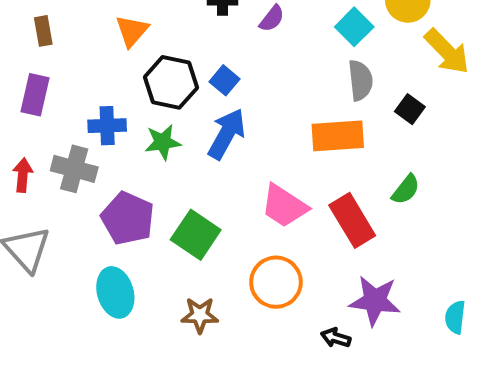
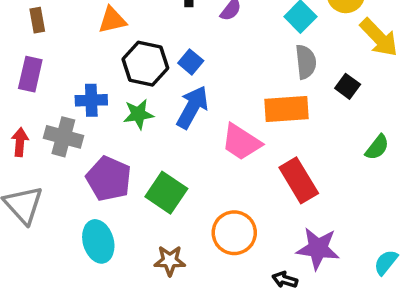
orange triangle: (132, 31) -> (112, 20), turned 36
green semicircle: (406, 189) -> (377, 147), moved
pink trapezoid: (284, 206) -> (241, 142), moved
cyan semicircle: (455, 317) -> (386, 262), turned 32

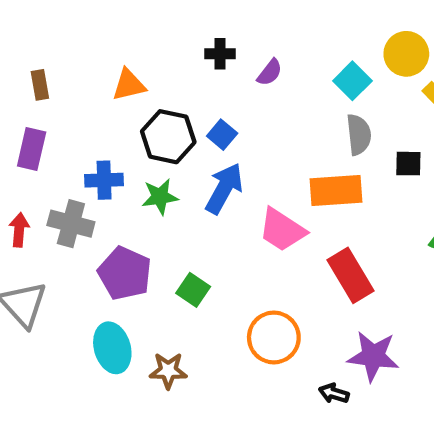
black square: (348, 86) -> (408, 164), turned -35
green square: (166, 193) -> (193, 290), size x0.7
brown star: (170, 261) -> (168, 371), moved

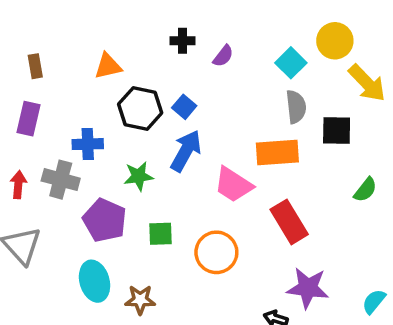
black square: (408, 164) -> (337, 130), size x1.4
green star: (160, 197) -> (139, 176), moved
green square: (193, 290) -> (161, 234), turned -36
orange circle: (274, 337) -> (216, 252), moved

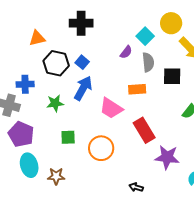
black cross: (183, 41) -> (81, 23), size x1.6
purple semicircle: (223, 56) -> (126, 52), moved
orange rectangle: (277, 152) -> (137, 89), size x0.7
purple pentagon: (105, 220) -> (21, 134), moved
purple star: (308, 288) -> (167, 157), moved

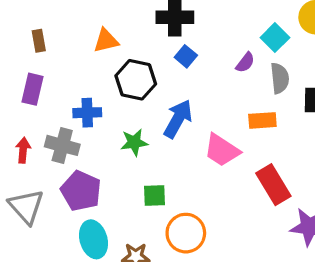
blue square: (82, 62) -> (186, 56), moved
orange circle: (101, 148) -> (186, 233), moved

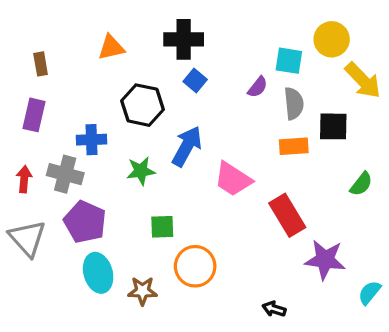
cyan square: (275, 38) -> (289, 61), turned -36
orange triangle: (106, 41) -> (111, 48), moved
orange rectangle: (262, 120) -> (294, 146), moved

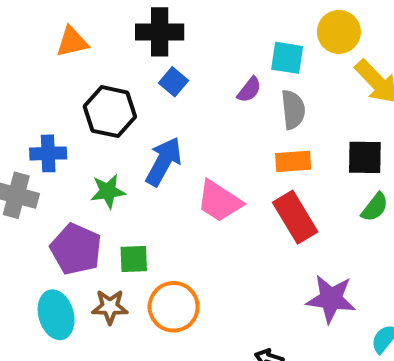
black square: (333, 126) -> (365, 157), moved
red rectangle: (287, 215) -> (295, 217), moved
purple pentagon: (85, 222) -> (76, 249), moved
brown star: (142, 291) -> (110, 307), moved

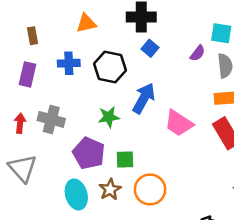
blue cross: (48, 153) -> (69, 63), moved
brown star: (110, 307) -> (110, 189), turned -30

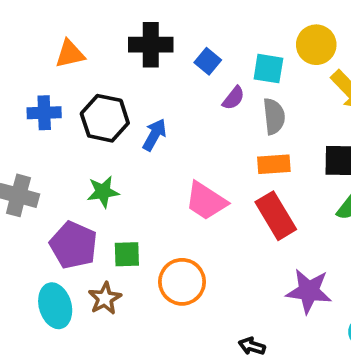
blue square: (150, 48) -> (208, 61), moved
blue arrow: (144, 98) -> (154, 135), moved, size x0.7
orange circle: (150, 189) -> (182, 282), moved

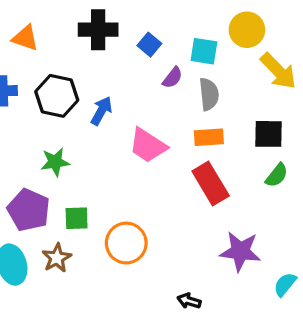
orange triangle: (70, 54) -> (25, 38), turned 32
pink trapezoid: (206, 201) -> (148, 145), moved

